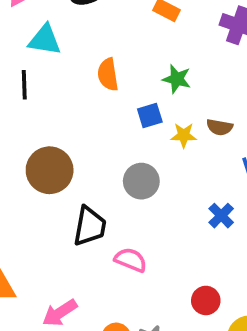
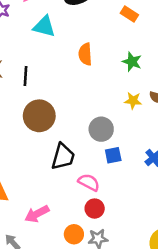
black line: (24, 85) -> (26, 76), moved
blue square: (150, 115) -> (113, 155), moved
red circle: (206, 300) -> (95, 209), moved

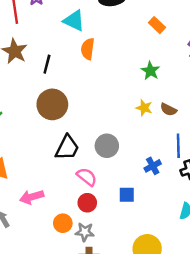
orange semicircle: (85, 54) -> (88, 49), moved
gray circle: (101, 129) -> (107, 146), moved
blue square: (113, 155) -> (127, 195), moved

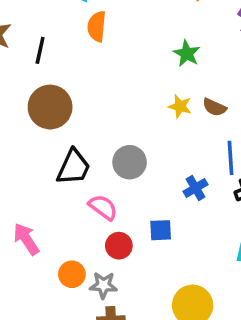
pink arrow: (32, 197) -> (26, 239), turned 75
red circle: (87, 203) -> (119, 246), moved

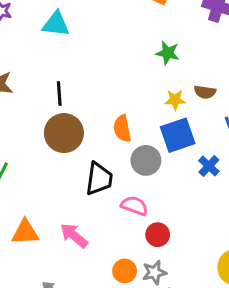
orange semicircle: (97, 26) -> (122, 128), moved
black line: (40, 50) -> (59, 93), moved
blue square: (161, 230) -> (178, 135), moved, size x1.6
pink arrow: (26, 239) -> (74, 235), moved

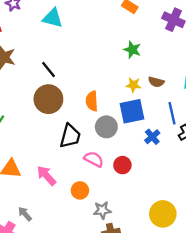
black line: (59, 93) -> (49, 69), turned -42
red circle: (158, 235) -> (122, 165), moved
orange circle: (125, 271) -> (80, 190), moved

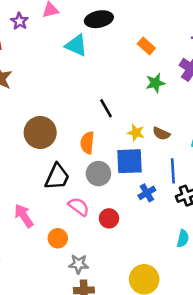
cyan triangle: (53, 18) -> (76, 45), moved
green star: (132, 50) -> (155, 83), moved, turned 30
black line: (49, 69) -> (106, 108), moved

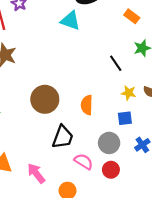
black line: (106, 108) -> (116, 63), moved
blue square: (129, 161) -> (125, 118), size x0.6
gray circle: (98, 174) -> (109, 143), moved

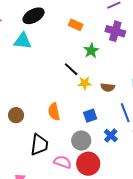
yellow star: (129, 93) -> (85, 83), moved
brown circle: (45, 99) -> (16, 115), size x0.6
red circle: (111, 170) -> (88, 164), size x1.5

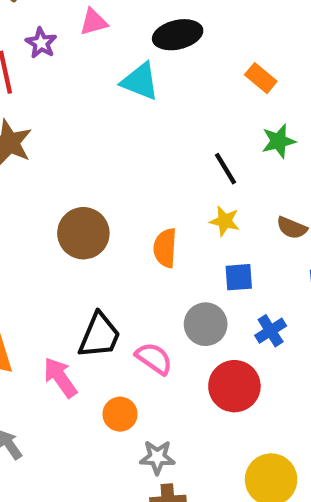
yellow star: (85, 83) -> (225, 221), moved
brown circle: (16, 115) -> (83, 233), size x1.5
black trapezoid: (39, 145) -> (99, 335), moved
red circle: (88, 164) -> (234, 386), moved

